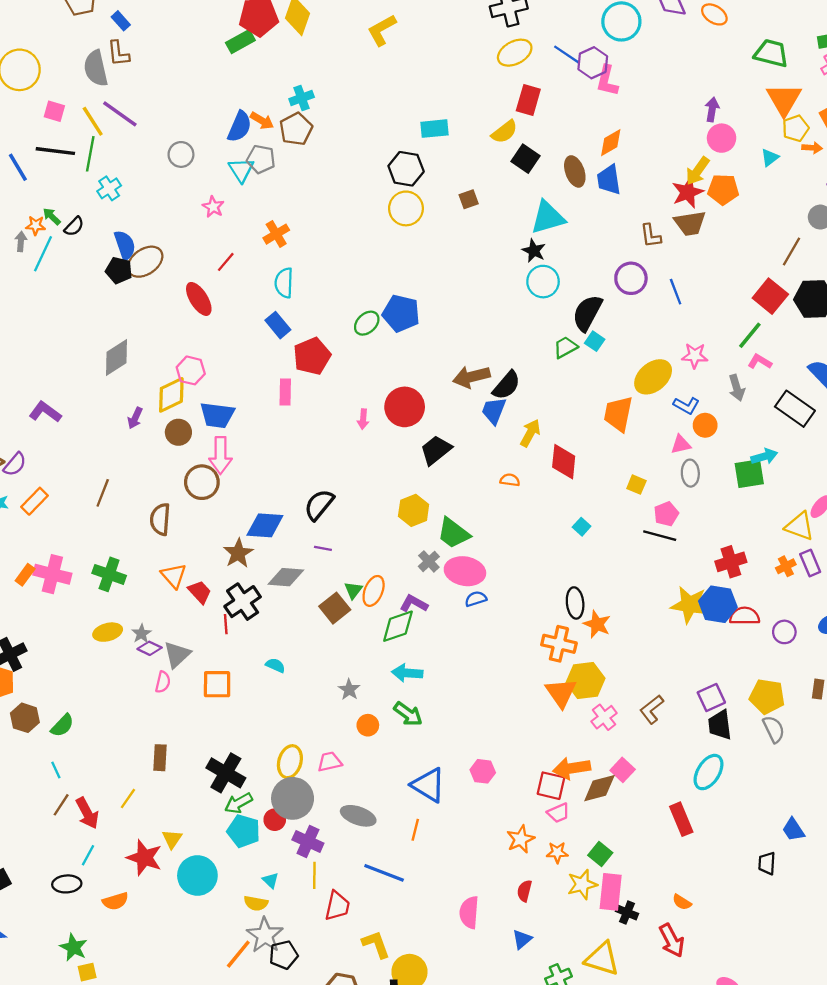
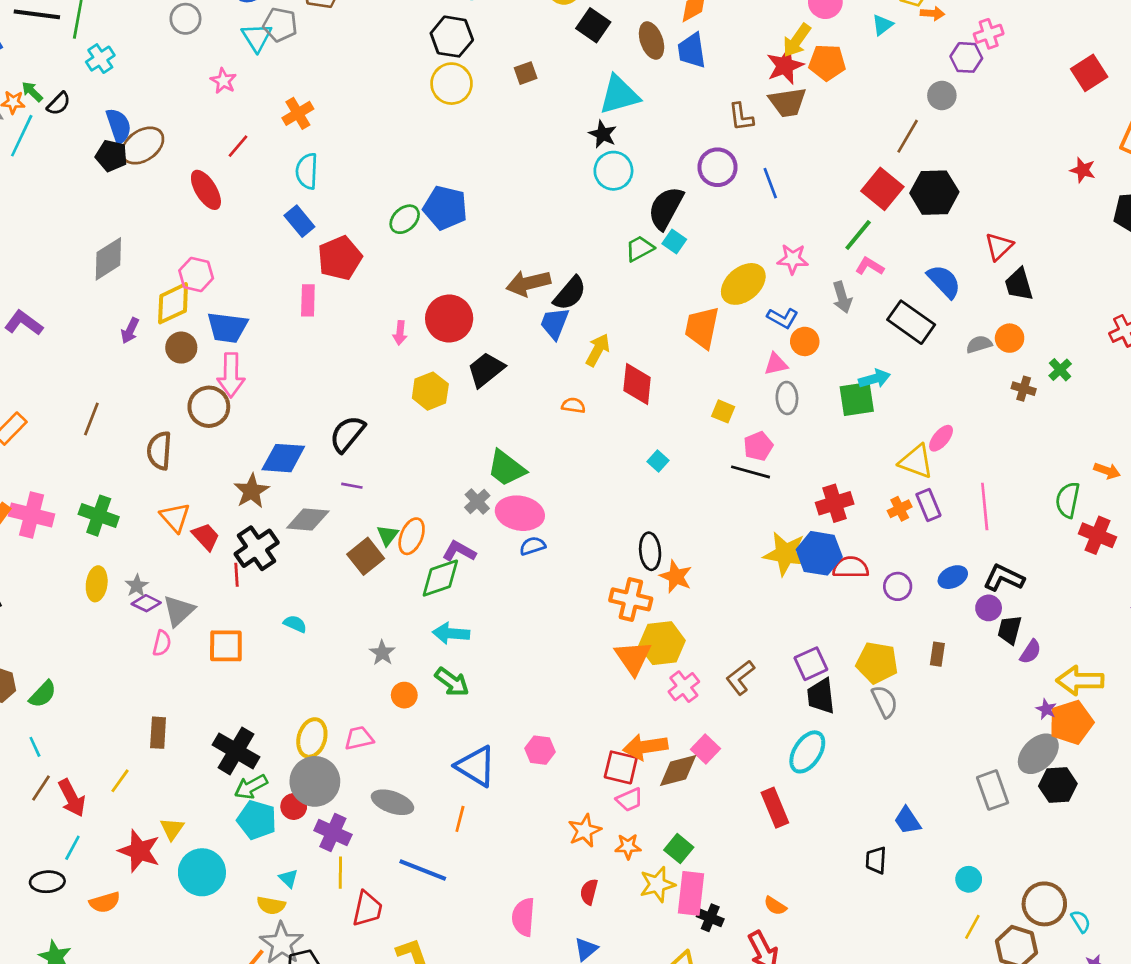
yellow hexagon: (414, 510) -> (430, 391), moved
yellow ellipse: (108, 632) -> (97, 584), turned -68

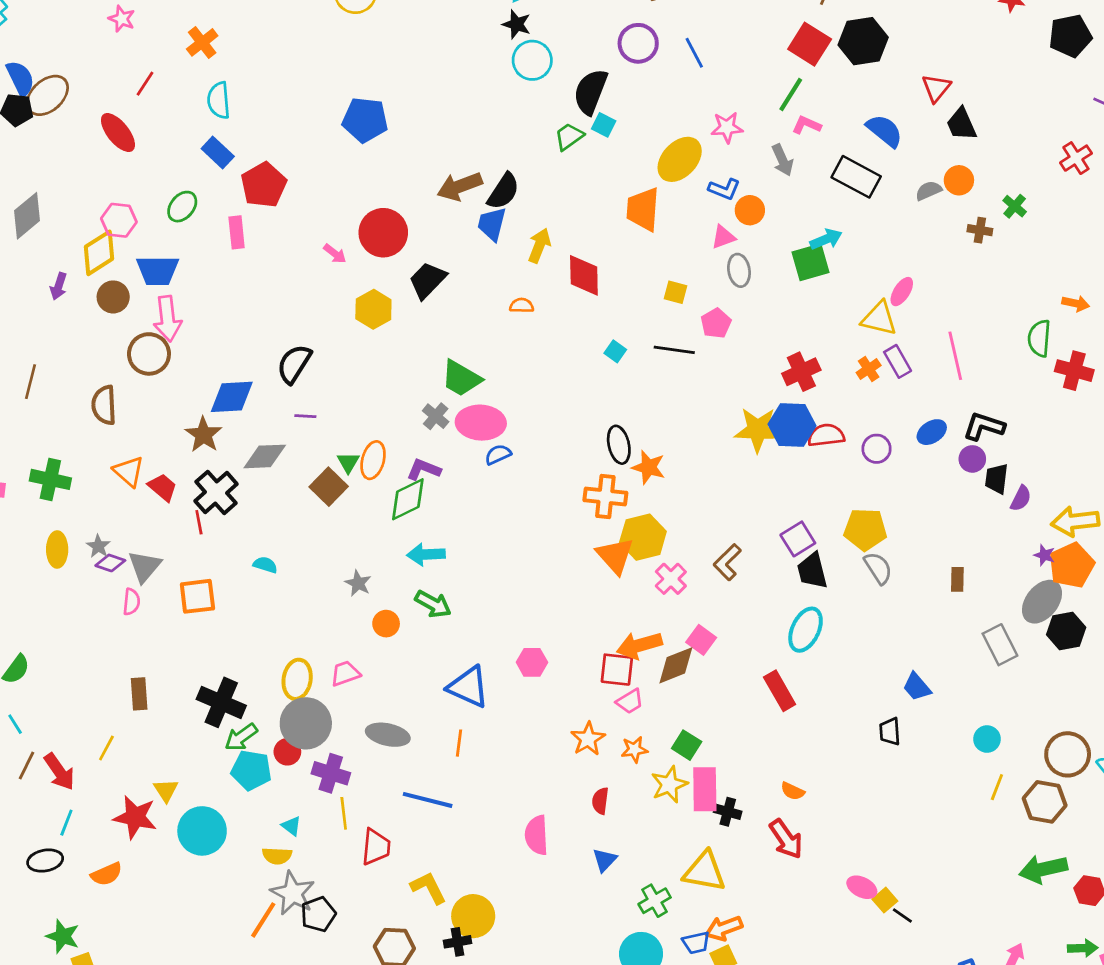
green ellipse: (405, 219) -> (182, 207), moved
pink arrow: (400, 333) -> (335, 254), turned -50
black line: (750, 472) -> (674, 350), moved
brown rectangle: (937, 654) -> (957, 579), moved

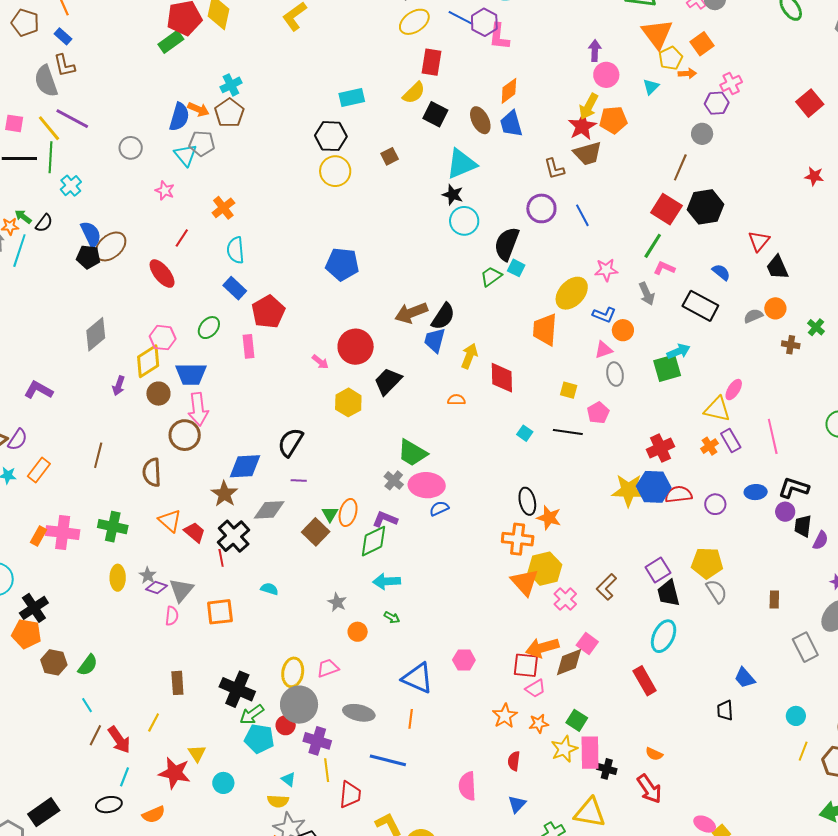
blue semicircle: (885, 131) -> (721, 272), size x0.7
blue ellipse: (932, 432) -> (756, 492), turned 30
green arrow: (433, 604) -> (392, 617), size x0.6
cyan circle: (202, 831) -> (223, 783), size x0.6

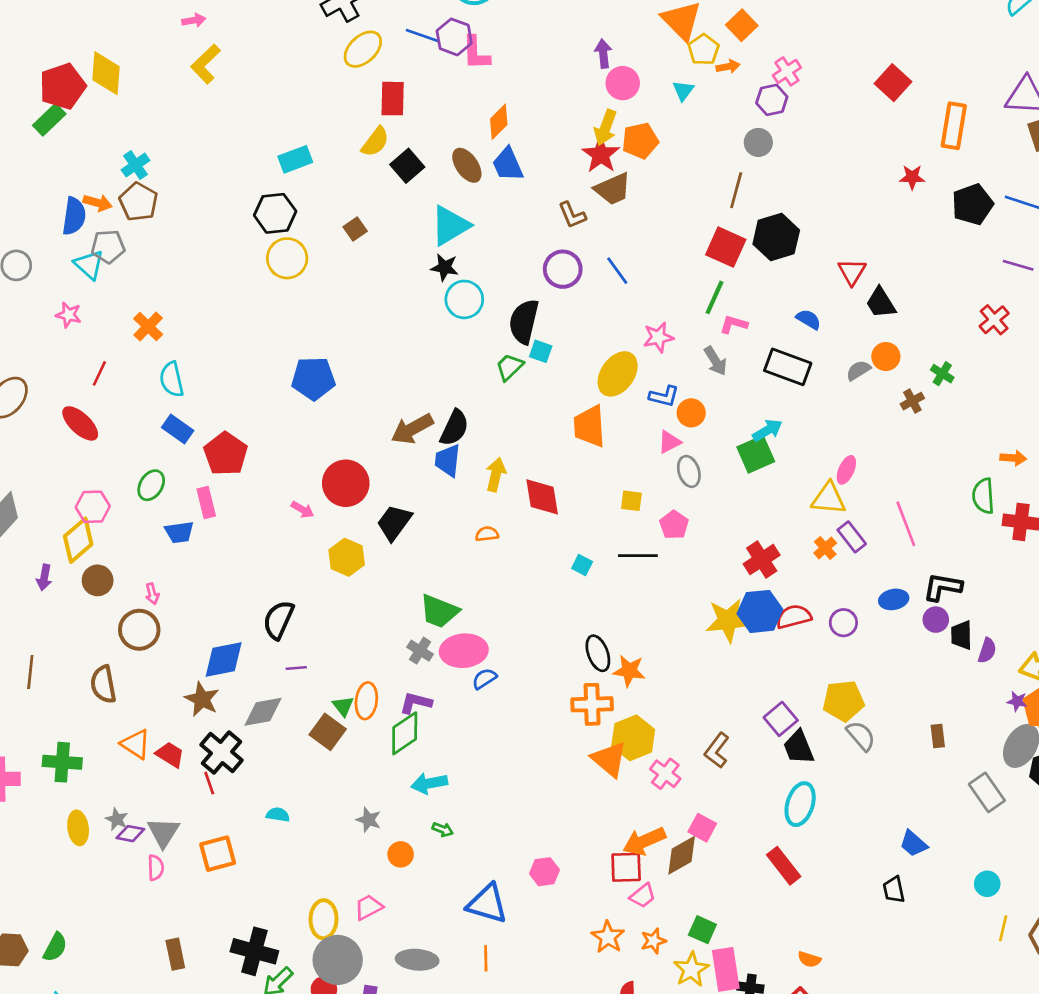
black square: (435, 114) -> (407, 166), turned 30
brown cross: (791, 345) -> (912, 401), turned -30
blue trapezoid: (191, 374) -> (179, 532), moved, size x0.7
pink arrow: (198, 409) -> (152, 594), size x0.5

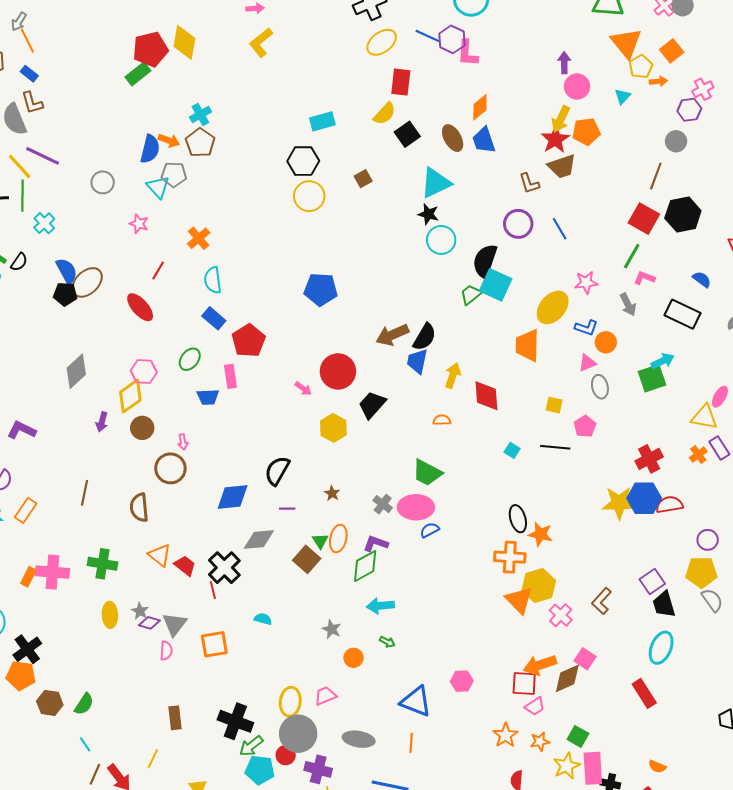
cyan square: (541, 351) -> (496, 285), size x1.8
green trapezoid: (439, 611) -> (427, 473), moved
purple circle: (843, 623) -> (708, 540), moved
brown star: (202, 699) -> (332, 493), moved, size x0.6

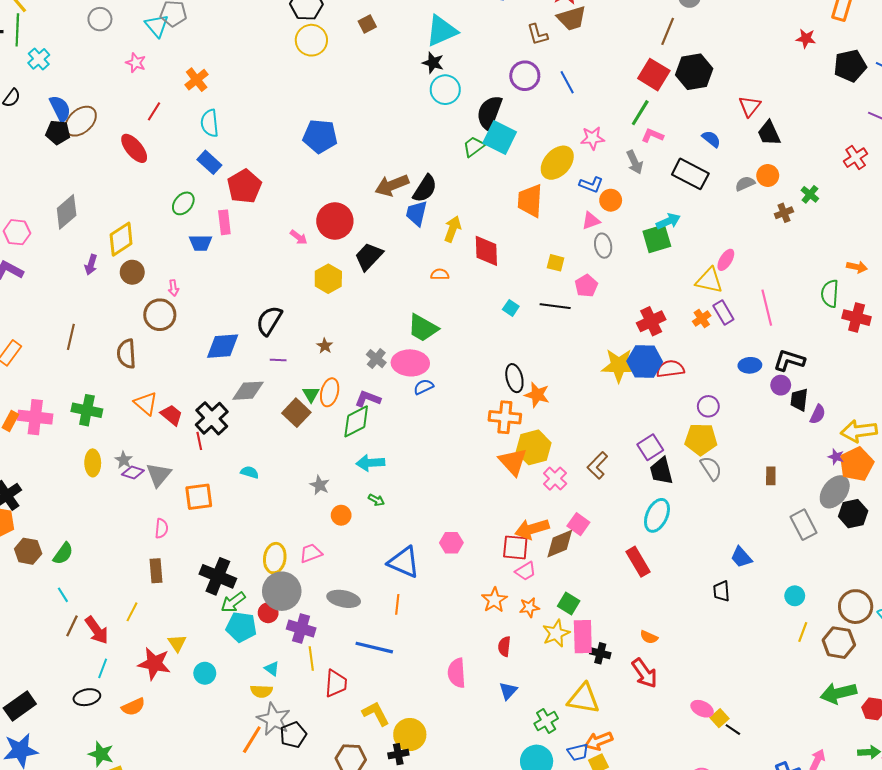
pink hexagon: (144, 372) -> (17, 232), moved
pink semicircle: (166, 651) -> (161, 528), moved

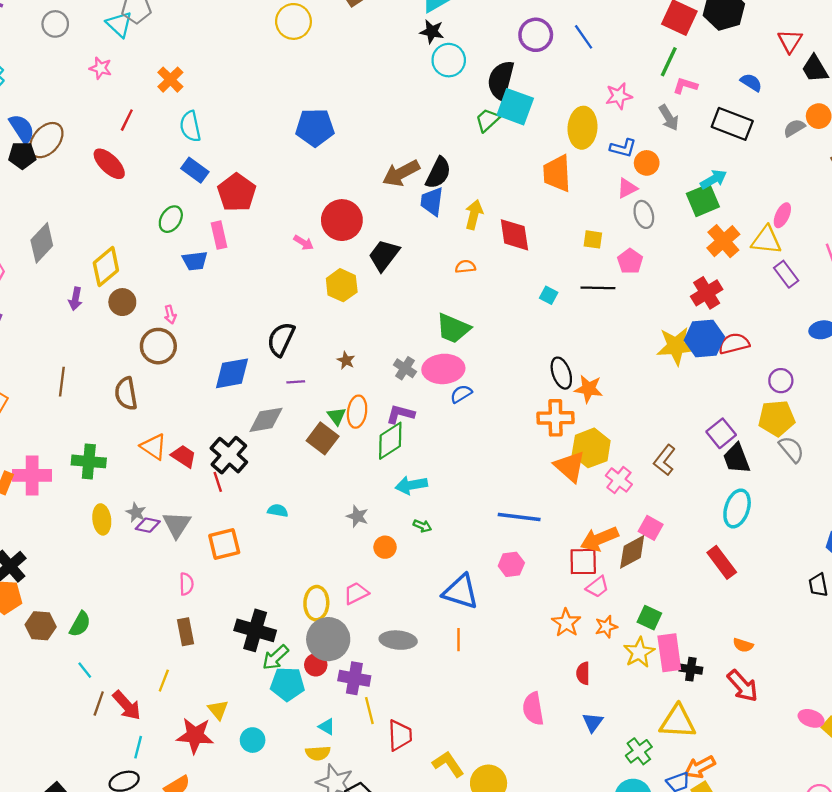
yellow ellipse: (557, 163) -> (583, 128), turned -32
orange cross: (702, 319) -> (723, 241), moved, size x1.6
blue line: (374, 648) -> (519, 517), moved

